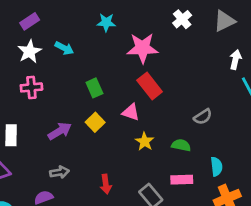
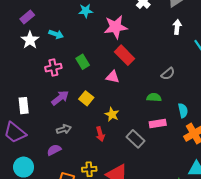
white arrow: (235, 60) -> (177, 27), moved
pink cross: (31, 87) -> (53, 68), moved
yellow square: (95, 122) -> (86, 98), moved
yellow star: (145, 142) -> (112, 114), moved

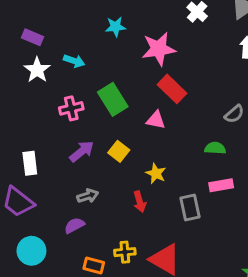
purple rectangle: (27, 17) -> (33, 37), turned 64
green rectangle: (83, 62) -> (113, 99), size x1.5
gray rectangle: (136, 139) -> (190, 208), turned 36

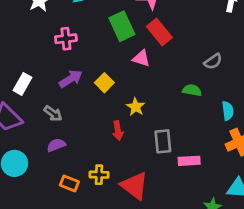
green rectangle: (113, 99) -> (122, 26), moved
white rectangle: (30, 163) -> (22, 84), turned 30
pink rectangle: (221, 185) -> (189, 161), moved
gray arrow: (88, 196) -> (53, 113), moved, turned 48

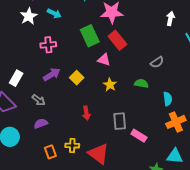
yellow star: (136, 107) -> (110, 85), moved
pink rectangle: (189, 161) -> (139, 136), turned 35
orange rectangle: (69, 183) -> (50, 152), turned 48

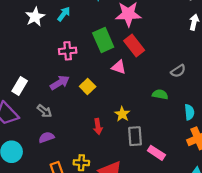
cyan arrow: (54, 13) -> (64, 14), turned -80
pink cross: (48, 45) -> (68, 51), moved
yellow star: (110, 85) -> (122, 114), moved

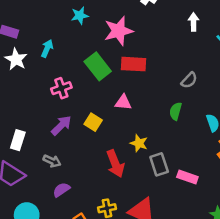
red rectangle: (134, 45) -> (133, 64), turned -35
pink triangle: (119, 67) -> (123, 102), moved
green semicircle: (160, 94) -> (176, 111), turned -72
red arrow: (98, 126) -> (115, 164), size x1.5

